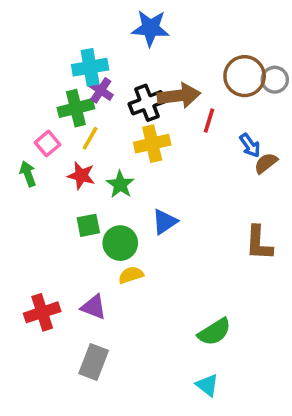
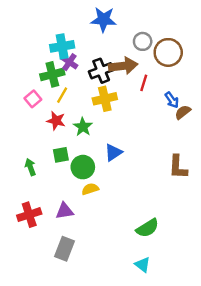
gray circle: (275, 80) -> (143, 41), moved
green arrow: (28, 174) -> (30, 167), moved
purple triangle: (94, 307) -> (65, 211), turned -30

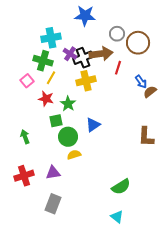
purple cross: (69, 62) -> (70, 54), moved
green cross: (52, 74) -> (43, 61), turned 30
green square: (61, 155) -> (56, 121), moved

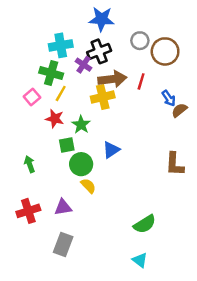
brown arrow: (101, 54) -> (112, 79), moved
black cross: (83, 58) -> (99, 51), moved
yellow semicircle: (74, 155) -> (88, 186), turned 64

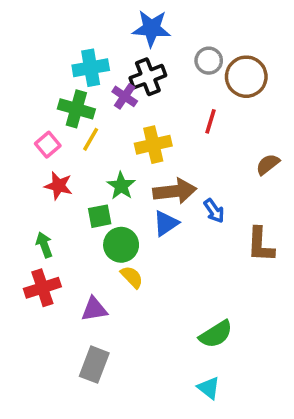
brown arrow: (112, 79) -> (175, 191), moved
blue arrow: (169, 98) -> (214, 211), moved
red star: (55, 119) -> (58, 186), moved
red cross: (28, 211) -> (42, 288), moved

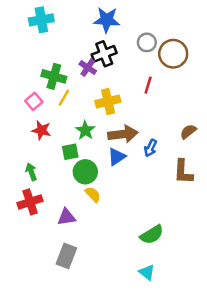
cyan cross: (91, 68) -> (41, 20), moved
brown semicircle: (268, 164) -> (188, 132), moved
blue arrow: (214, 211) -> (151, 148), turned 60

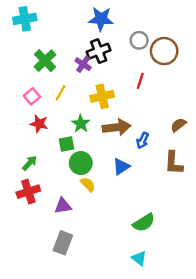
cyan cross: (41, 20) -> (25, 19), moved
green cross: (54, 76) -> (45, 61), moved, turned 30
blue triangle: (117, 157) -> (121, 167), moved
green arrow: (31, 172) -> (30, 163), turned 63

